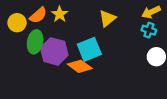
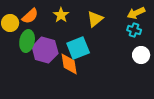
yellow star: (60, 14) -> (61, 15), moved
orange diamond: (80, 66) -> (69, 64), turned 45

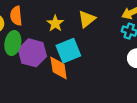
yellow star: (61, 15) -> (55, 23), moved
orange semicircle: (30, 16) -> (16, 16), turned 126

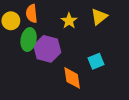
cyan square: (68, 51) -> (96, 61), moved, size x0.7
orange diamond: (59, 68) -> (72, 78), moved

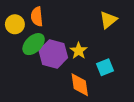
yellow star: (69, 21) -> (79, 51), moved
green ellipse: (29, 39) -> (34, 44), turned 35

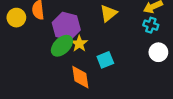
green ellipse: (34, 44) -> (62, 46), moved
purple hexagon: (53, 54) -> (66, 26), moved

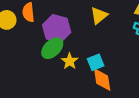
yellow star: (79, 44) -> (70, 61), moved
orange diamond: (80, 77) -> (102, 80), moved

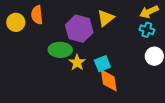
purple hexagon: (57, 29) -> (79, 29), moved
green ellipse: (52, 48) -> (60, 50), turned 45

